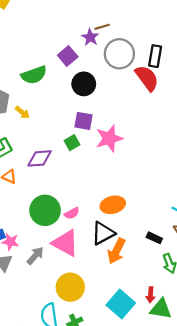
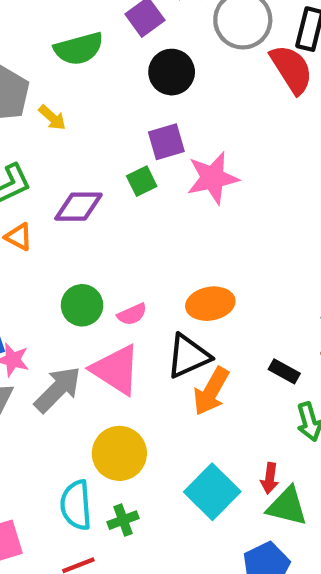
purple square: (84, 121) -> (166, 142), turned -30
green circle: (45, 210) -> (82, 305), size x0.7
gray arrow: (35, 256) -> (58, 389), size x1.4

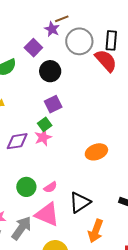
pink star: (213, 178) -> (43, 137), moved, size x0.7
orange ellipse: (210, 304) -> (96, 152), moved
orange arrow: (211, 391) -> (96, 231), moved

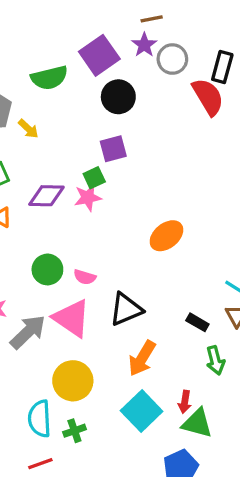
purple star: (52, 29) -> (144, 45), moved
gray circle: (79, 41) -> (172, 59), size x0.7
purple square: (33, 48) -> (99, 55), size x1.4
orange ellipse: (96, 152) -> (166, 236), turned -30
pink semicircle: (50, 187) -> (85, 277), turned 40

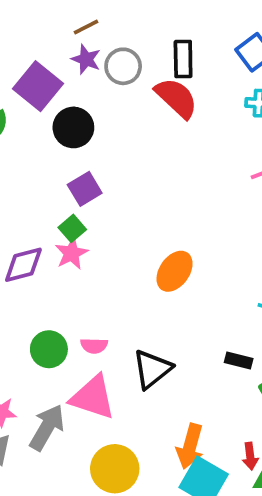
orange arrow: (142, 358) -> (190, 446), moved

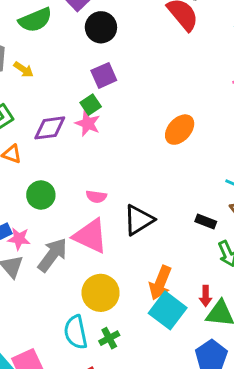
pink star: (72, 253) -> (88, 124), turned -30
orange ellipse: (175, 271) -> (180, 130), moved
green circle: (49, 349) -> (41, 195), moved

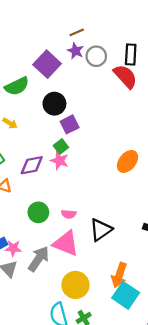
black circle: (101, 27) -> (54, 104), moved
green circle: (41, 195) -> (38, 212), moved

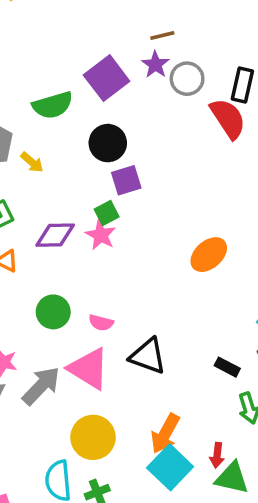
black triangle: (101, 230) -> (148, 356), turned 45

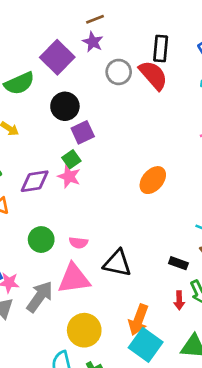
gray circle: (187, 79) -> (119, 72), moved
pink triangle: (89, 369) -> (74, 279), turned -32
red arrow: (217, 455) -> (179, 300), moved

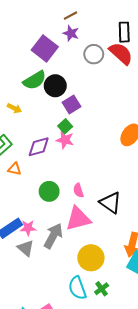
green semicircle: (19, 83) -> (35, 80), moved
pink semicircle: (78, 243) -> (78, 190), turned 72
black triangle: (117, 263) -> (110, 203), turned 30

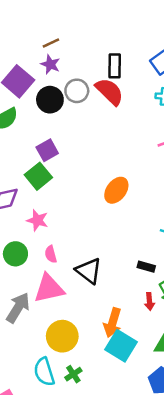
black circle: (55, 86) -> (50, 100), moved
green square: (65, 126) -> (38, 176), size x1.5
pink star: (65, 140) -> (37, 220), moved

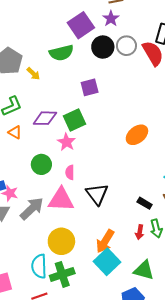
green square: (38, 176) -> (74, 120), moved
green cross: (73, 374) -> (62, 274), size x1.6

